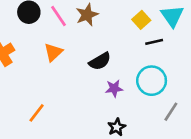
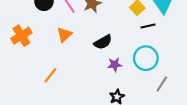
orange line: (37, 113) -> (50, 75), moved

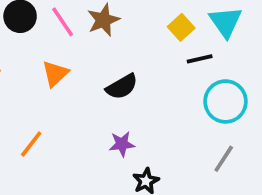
cyan circle: (146, 58) -> (226, 101), moved
purple star: (115, 65) -> (122, 144), moved

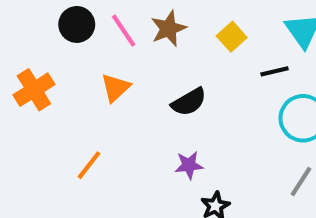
yellow square: (181, 27) -> (232, 37), moved

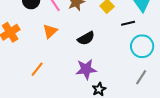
purple star: (189, 165) -> (86, 69), size x1.5

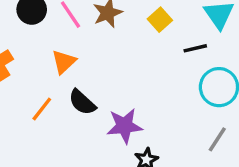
black semicircle: (86, 38) -> (82, 102), moved, turned 72
orange line: (37, 69) -> (42, 109), moved

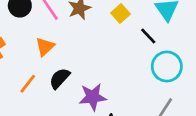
black line: (195, 48) -> (148, 36), turned 60
black semicircle: (82, 102) -> (60, 78), turned 90

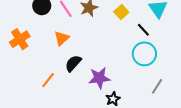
cyan circle: (167, 66) -> (144, 54), moved
orange line: (28, 84) -> (48, 80), moved

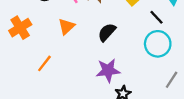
black semicircle: (73, 63) -> (107, 32), moved
orange line: (48, 80) -> (44, 63), moved

